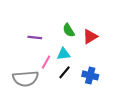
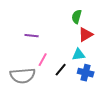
green semicircle: (69, 30) -> (77, 17), moved, turned 48
cyan triangle: (64, 54) -> (79, 55), moved

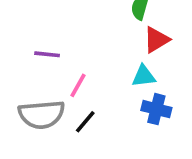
purple line: (32, 36) -> (47, 54), moved
black line: (61, 70) -> (85, 122), moved

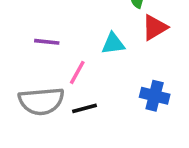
cyan triangle: (144, 76) -> (113, 44), moved
black line: (85, 122) -> (84, 108), turned 35

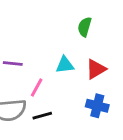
red triangle: (155, 27) -> (96, 69), moved

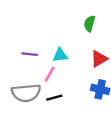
cyan triangle: (65, 65) -> (60, 55), moved

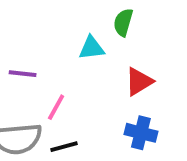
cyan triangle: (60, 55) -> (92, 48), moved

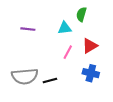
purple line: (23, 74) -> (28, 29), moved
pink line: (56, 107) -> (68, 52), moved

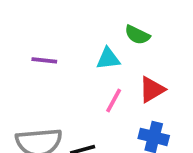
green semicircle: (81, 14) -> (137, 35), turned -80

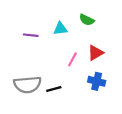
cyan triangle: (108, 59) -> (60, 29), moved

